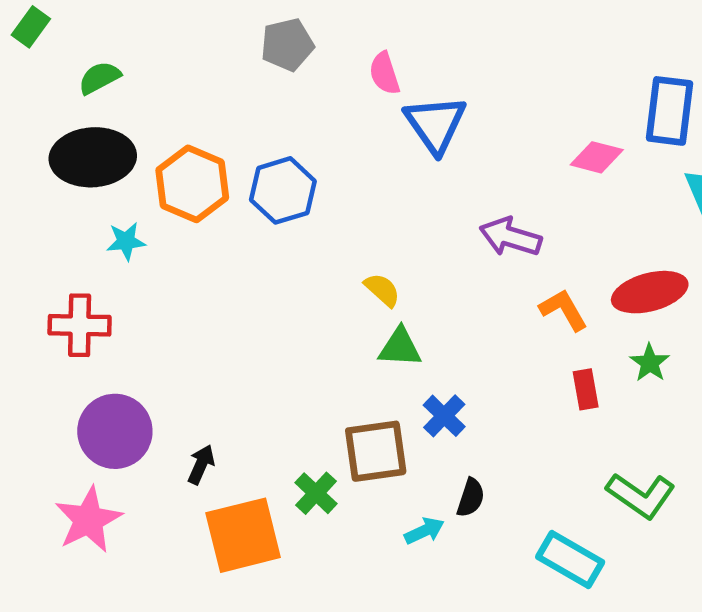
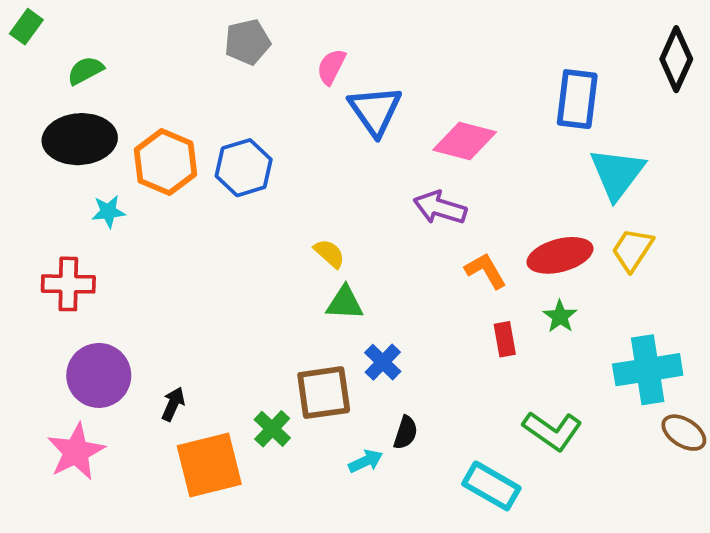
pink semicircle: (385, 73) -> (331, 67), turned 45
pink diamond: (597, 157) -> (465, 141), moved, size x1.4

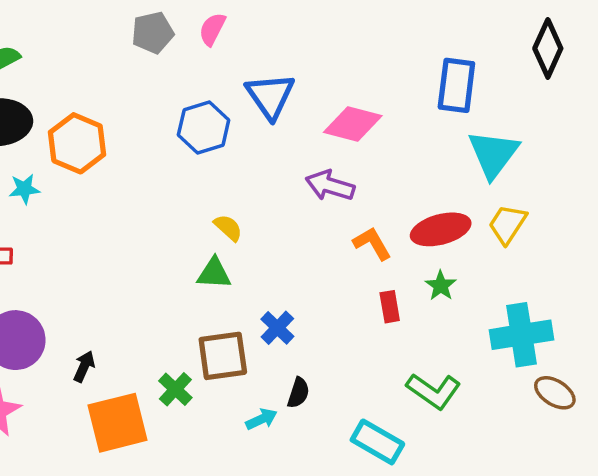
pink semicircle: (331, 67) -> (212, 29), moved
blue hexagon: (244, 168) -> (204, 128), moved
green triangle: (345, 303) -> (214, 273), moved

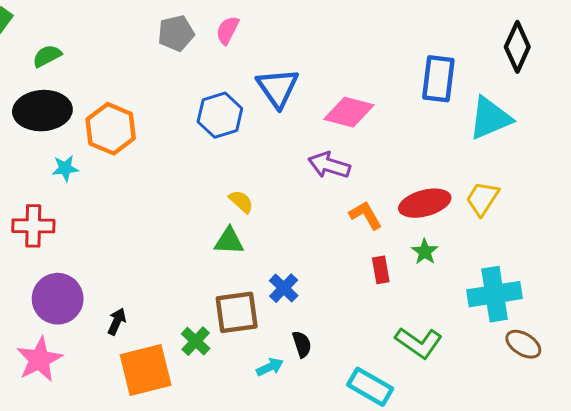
cyan triangle: (493, 154) -> (490, 118), moved, turned 30
black semicircle: (298, 393) -> (302, 344), turned -36

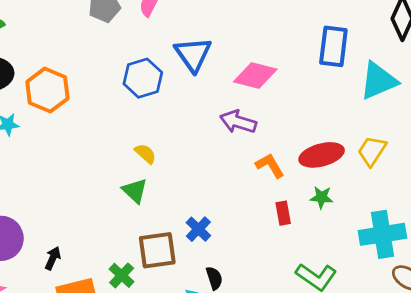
yellow semicircle: (241, 202) -> (145, 154), moved
green triangle: (229, 241) -> (135, 191), moved, turned 40
green star: (425, 252) -> (322, 197), turned -30

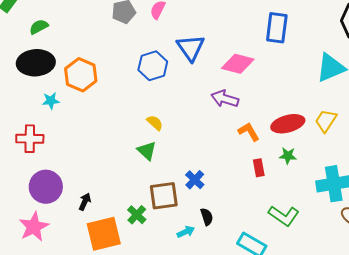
blue rectangle: (333, 46) -> (277, 28), moved

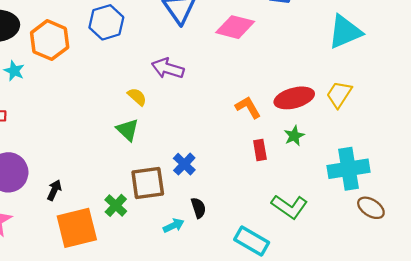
blue hexagon: (153, 66) -> (106, 22), moved
purple arrow: (225, 99) -> (168, 68), moved
cyan star: (51, 101) -> (14, 71), turned 30
green star: (288, 156) -> (294, 136), turned -30

